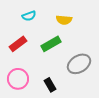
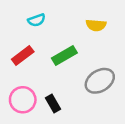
yellow semicircle: (64, 20) -> (96, 25), moved
black rectangle: (50, 85) -> (53, 104), moved

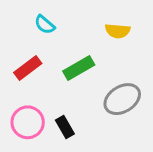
cyan semicircle: (37, 20) -> (45, 25), turned 60

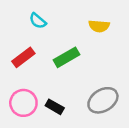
gray ellipse: (122, 99) -> (103, 100), moved
black rectangle: (65, 127) -> (55, 107), turned -30

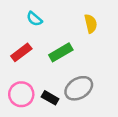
yellow semicircle: (99, 26) -> (91, 24), turned -108
gray ellipse: (103, 100) -> (79, 88), moved

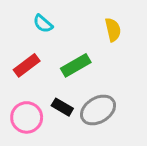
black rectangle: (50, 98) -> (62, 107), moved

